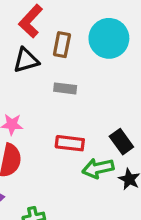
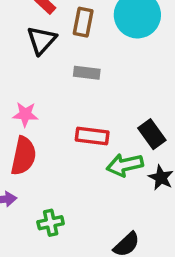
black triangle: (26, 60) -> (42, 40), turned -32

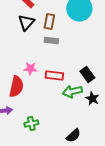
brown rectangle: (83, 22) -> (49, 21), moved
pink star: (25, 114) -> (30, 68), moved

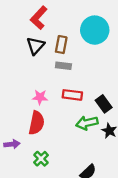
red rectangle: (54, 75) -> (72, 95), moved
red semicircle: (16, 86) -> (37, 123), moved
green cross: (31, 123) -> (41, 159), turned -32

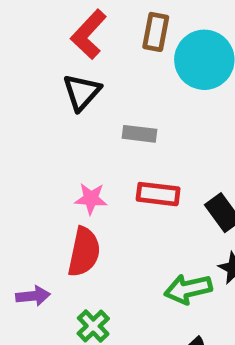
brown rectangle: (61, 45) -> (156, 32), moved
green arrow: (87, 123) -> (188, 289), moved

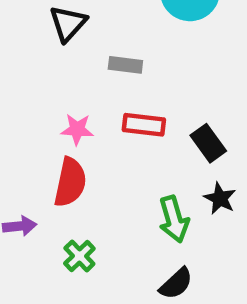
green arrow: (188, 289) -> (174, 219), turned -93

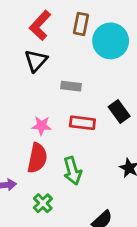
black rectangle: (208, 143) -> (119, 111), moved
green arrow: (174, 219) -> (73, 171), moved

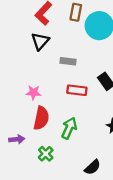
pink star: (41, 126) -> (33, 92), moved
green arrow: (73, 171) -> (69, 128), turned -140

